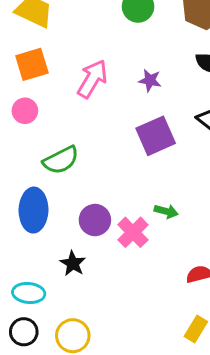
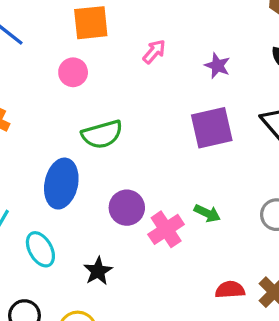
pink arrow: (92, 79) -> (154, 52), size x0.6
black star: (73, 263) -> (98, 271), moved
cyan ellipse: (29, 293) -> (40, 249), moved, turned 44

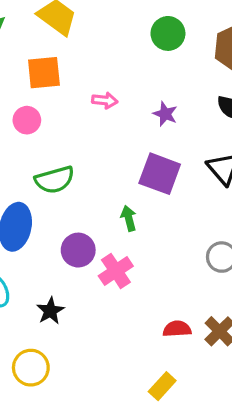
pink arrow: (154, 52) -> (105, 100), turned 55
purple square: (212, 128) -> (160, 174), turned 33
green arrow: (207, 213) -> (129, 218), moved, turned -130

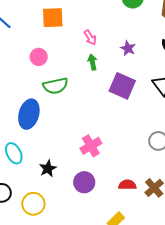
pink arrow: (105, 100) -> (90, 37), turned 49
pink circle: (27, 120) -> (39, 57), moved
green arrow: (129, 218) -> (92, 62), moved
purple circle: (78, 250) -> (84, 182), moved

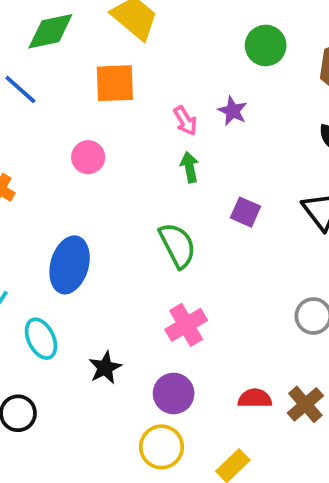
purple star: (128, 48) -> (233, 111), moved
green semicircle: (55, 86) -> (177, 245), moved, turned -105
purple square: (122, 86) -> (246, 212), size x0.6
yellow circle: (33, 204) -> (162, 447), moved

